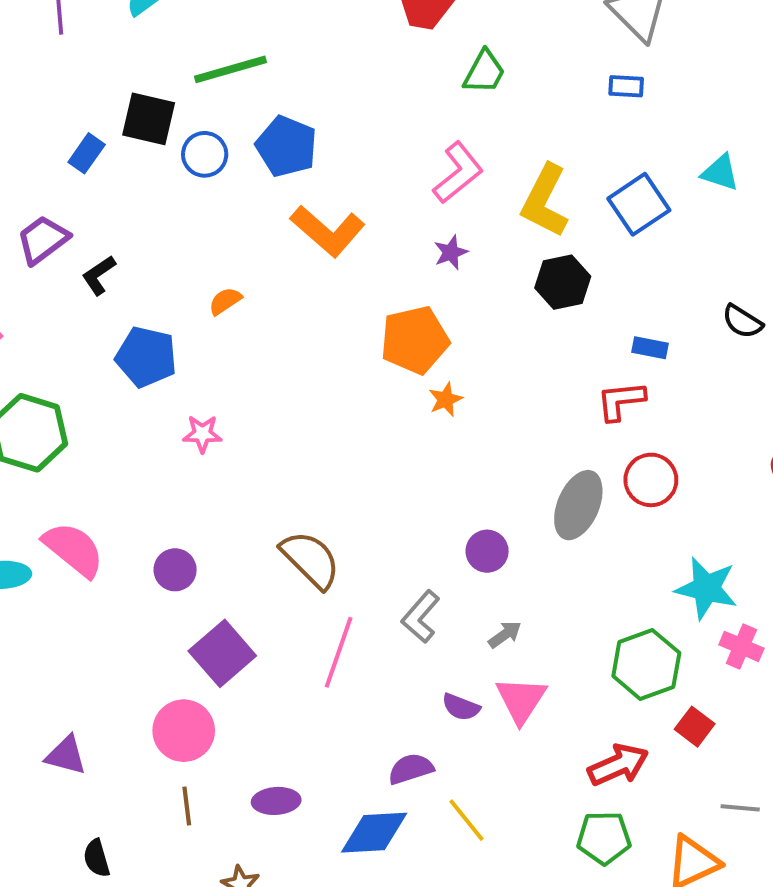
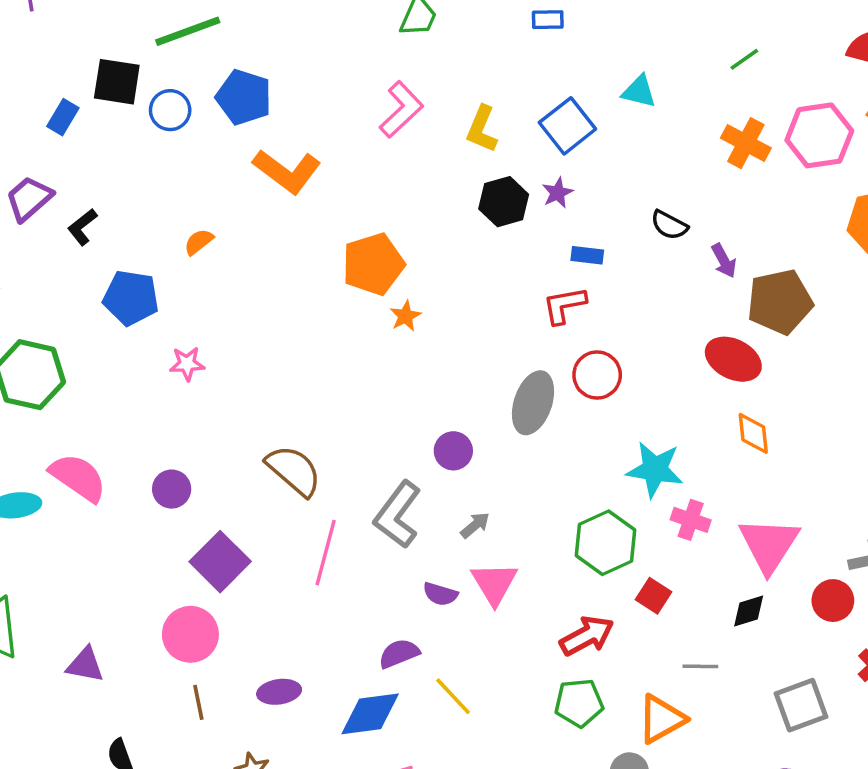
yellow L-shape: (545, 201) -> (482, 129), size x0.7
purple star: (451, 252) -> (558, 193), moved
gray L-shape: (421, 617) -> (398, 515), size x1.4

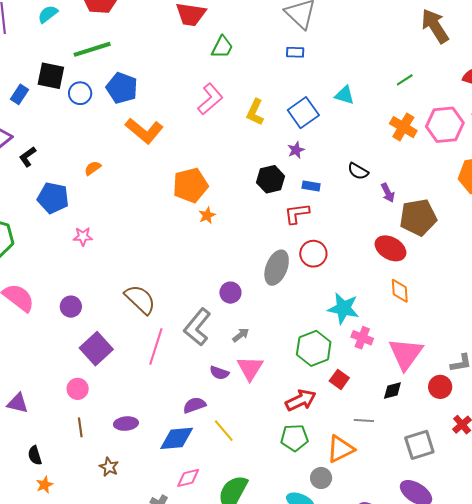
black hexagon: (504, 202) -> (271, 179), moved
pink circle: (190, 634) -> (78, 389), size x0.7

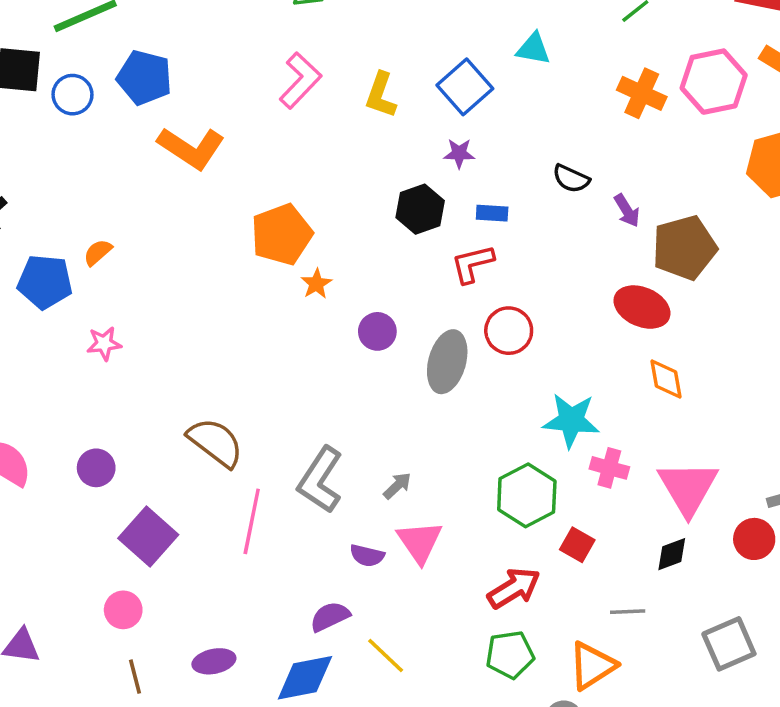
purple star: (296, 150) -> (459, 153), turned 30
orange semicircle: (93, 168) -> (98, 252), moved
purple circle: (230, 293) -> (377, 331), moved

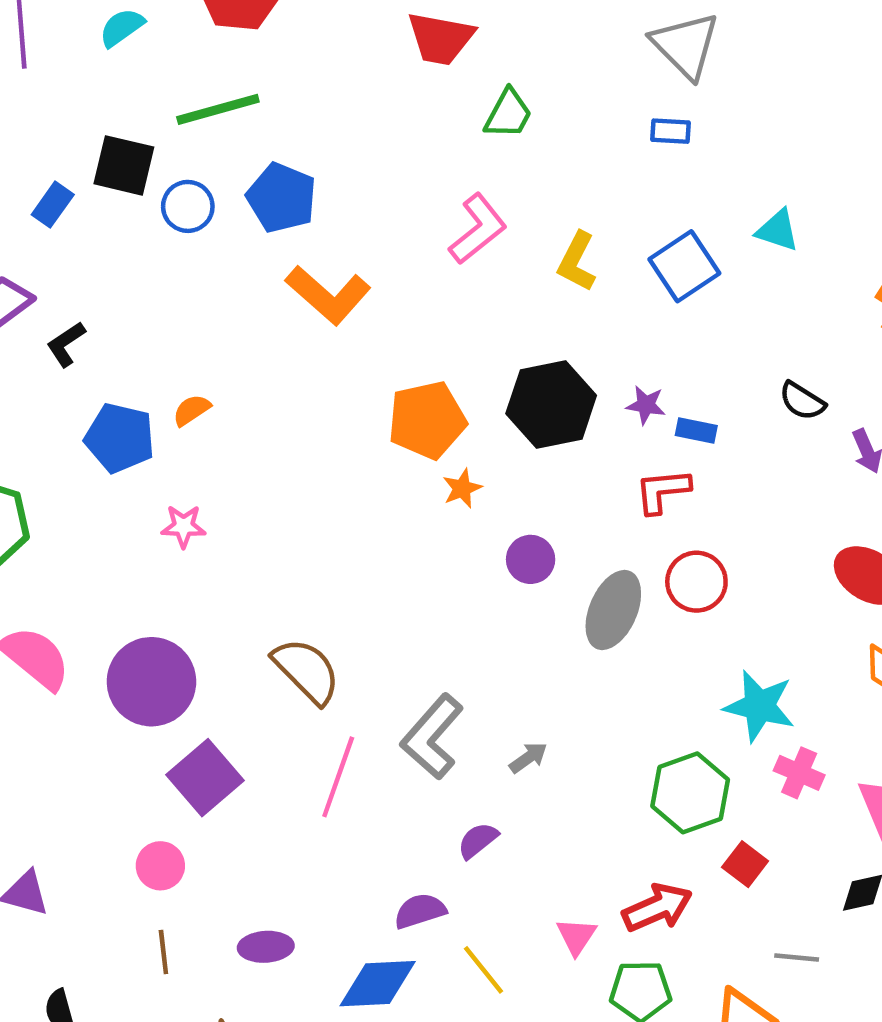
purple star: (459, 153) -> (646, 405), moved
black hexagon: (420, 209) -> (551, 405), moved, size x1.4
purple circle: (96, 468) -> (151, 682), size x1.8
pink triangle: (420, 542) -> (576, 936), moved, size x0.7
purple semicircle: (367, 556) -> (478, 840), turned 120

